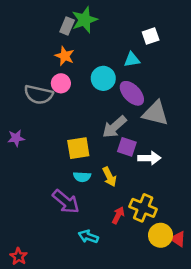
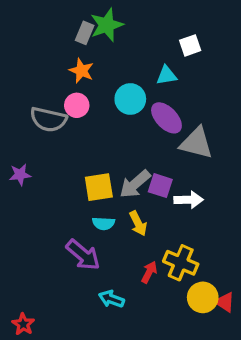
gray arrow: (114, 127) -> (135, 184), moved

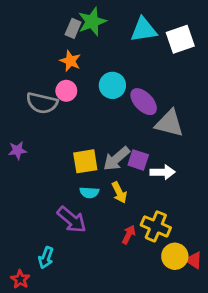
white square: (190, 45) -> (180, 39), moved, size x1.5
cyan triangle: (166, 75) -> (144, 30), moved, size x1.5
cyan arrow: (111, 299) -> (46, 258), moved, turned -90

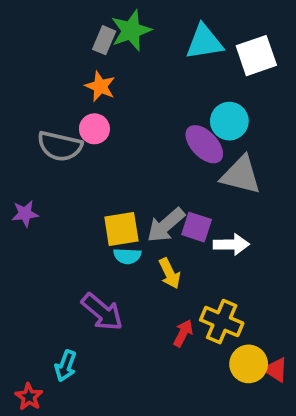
cyan circle: (112, 85) -> (229, 121), moved
cyan semicircle: (89, 192) -> (127, 256), moved

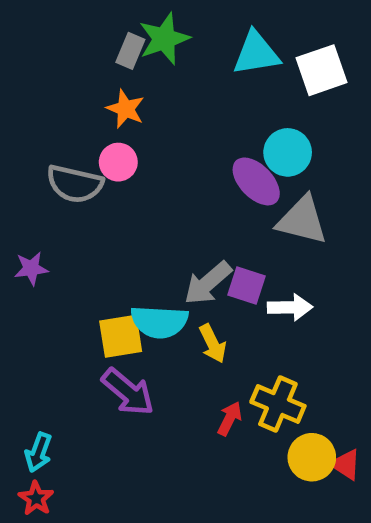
yellow square: (121, 229) -> (121, 336), moved
cyan semicircle: (127, 256) -> (159, 322), size x1.6
cyan arrow: (66, 366) -> (38, 452), moved

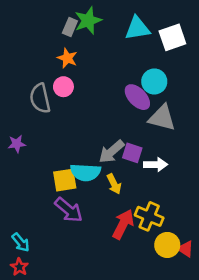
gray semicircle: (75, 184) -> (40, 98), turned 64
red arrow: (230, 419) -> (123, 224), size x1.6
cyan arrow: (38, 452) -> (21, 242), turned -60

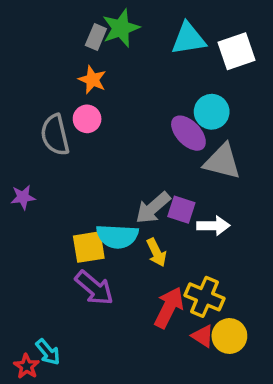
cyan arrow: (21, 242) -> (48, 352), moved
red triangle: (185, 249) -> (203, 336), moved

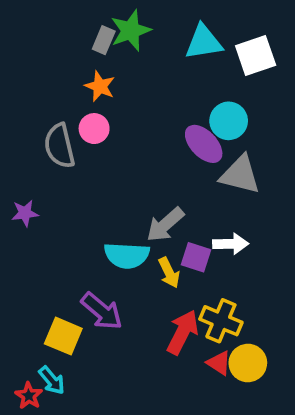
purple square: (181, 210) -> (196, 257), moved
yellow square: (89, 247) -> (63, 336), moved, turned 32

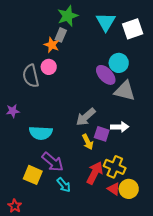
gray rectangle: (104, 40) -> (61, 35), moved
cyan triangle: (204, 42) -> (106, 22), turned -50
cyan semicircle: (127, 255) -> (41, 133), moved
cyan arrow: (52, 380) -> (64, 185), moved

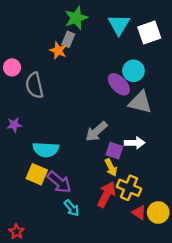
pink circle: (49, 67) -> (12, 67), moved
yellow arrow: (88, 142) -> (111, 168), moved
yellow square: (33, 175) -> (37, 174), moved
red triangle: (114, 189) -> (139, 212), moved
yellow circle: (129, 189) -> (158, 212), moved

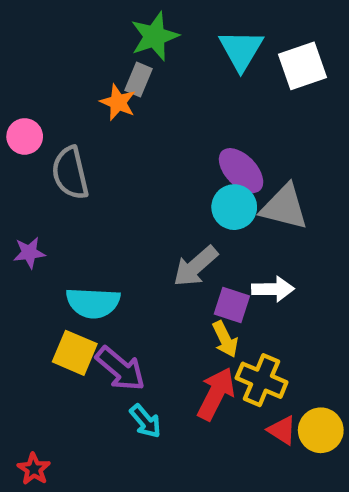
cyan circle: (133, 71) -> (234, 207), moved

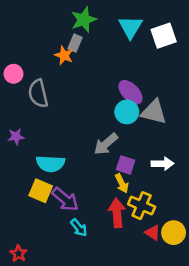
white arrow: (273, 289) -> (162, 164), moved
red arrow: (216, 394) -> (117, 213), turned -32

